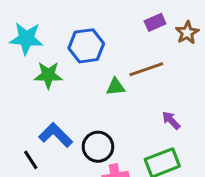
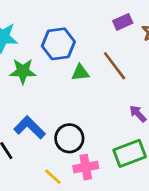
brown line: (146, 69) -> (115, 66), turned 72
green triangle: (116, 87) -> (80, 73), moved

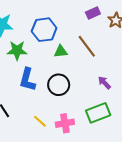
blue L-shape: (30, 127) -> (27, 80), moved, turned -120
black circle: (69, 138) -> (59, 85), moved
yellow line: (53, 177) -> (40, 121), moved

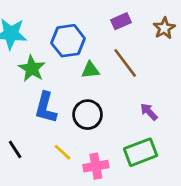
purple rectangle: (93, 13) -> (121, 21), moved
green star: (17, 50) -> (32, 69), turned 30
yellow line: (40, 121) -> (62, 152), moved

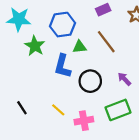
blue L-shape: (46, 108) -> (63, 66), moved
black circle: (88, 115) -> (90, 81), moved

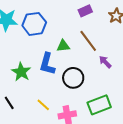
blue hexagon: (63, 25) -> (34, 24), moved
green star: (35, 46) -> (21, 72), moved
purple arrow: (124, 79) -> (105, 62), moved

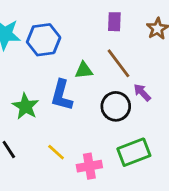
purple rectangle: (85, 11) -> (114, 22), turned -64
black circle: (73, 78) -> (116, 106), moved

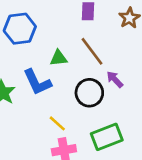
blue L-shape: (62, 95) -> (37, 82), turned -40
yellow line: (56, 152) -> (57, 123), moved

